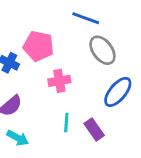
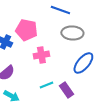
gray ellipse: (102, 50) -> (72, 33), turned -50
cyan line: (66, 123) -> (46, 85), turned 64

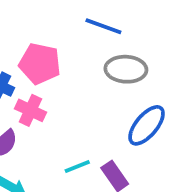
pink cross: (41, 55) -> (30, 110), moved, turned 35

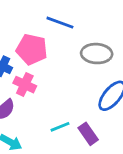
blue line: (103, 26) -> (60, 23), moved

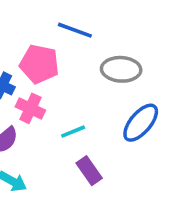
cyan line: (60, 127) -> (73, 132), moved
purple rectangle: (88, 134) -> (89, 171), moved

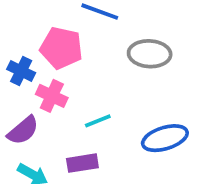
blue ellipse: (141, 123) -> (165, 138), moved, turned 33
purple rectangle: (89, 171) -> (82, 163), moved, turned -64

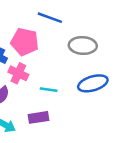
cyan line: (98, 121) -> (49, 90), turned 30
blue ellipse: (165, 138) -> (93, 83), moved

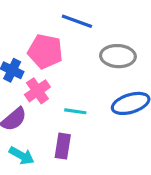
pink cross: (18, 73) -> (37, 91), turned 30
purple rectangle: (39, 117) -> (63, 146), turned -72

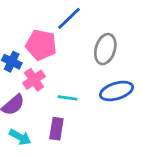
blue line: (77, 21) -> (69, 18), turned -64
gray ellipse: (118, 56) -> (105, 49), turned -76

